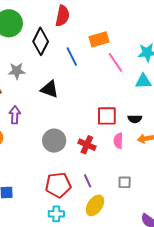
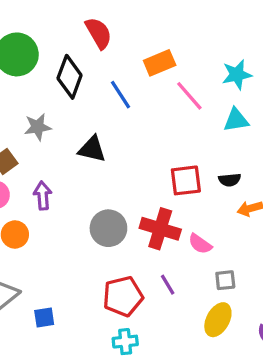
red semicircle: (62, 16) -> (99, 33), turned -35
pink semicircle: (118, 141) -> (200, 244), moved, turned -49
red cross: (87, 145) -> (160, 229), size x1.4
yellow ellipse: (95, 205) -> (218, 320), moved

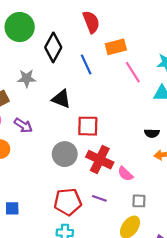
red semicircle: (99, 33) -> (91, 22), moved
red square: (186, 180) -> (88, 126), moved
purple arrow: (43, 196) -> (23, 125), turned 120
purple line: (168, 285) -> (99, 198), turned -48

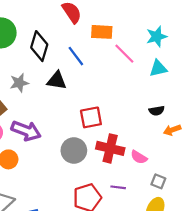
orange rectangle: (116, 47) -> (102, 32), turned 30
black triangle: (61, 99) -> (57, 81), moved
purple arrow: (23, 125) -> (26, 131), size x1.5
gray square: (139, 201) -> (158, 181), turned 32

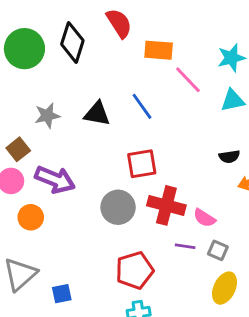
black diamond: (39, 46) -> (72, 42), moved
blue line: (76, 56) -> (142, 106), moved
gray square: (158, 181) -> (218, 250), moved
purple line: (118, 187) -> (185, 246), moved

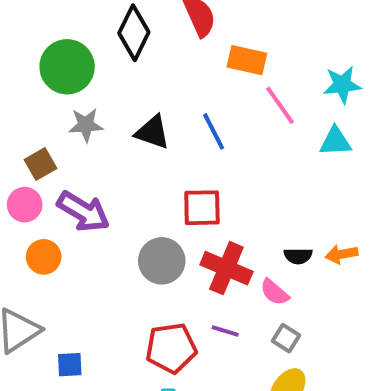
green circle: (24, 49) -> (67, 67), moved
black semicircle: (229, 157) -> (298, 256), moved
purple line: (185, 246) -> (225, 331), moved

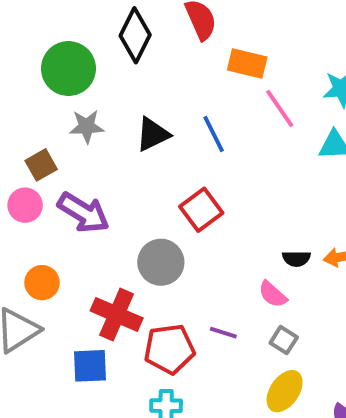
black triangle: (152, 132) -> (153, 134), turned -45
red square: (202, 208) -> (201, 210), turned -36
orange circle: (44, 257) -> (42, 283), moved
red cross: (226, 268) -> (117, 314), moved
blue square: (70, 365) -> (90, 366), moved, size x1.4

